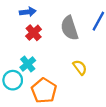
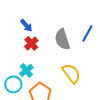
blue arrow: (28, 12) -> (26, 25), turned 56
yellow semicircle: (80, 67) -> (71, 73), size x1.5

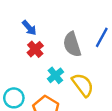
cyan cross: (26, 70) -> (55, 75), moved

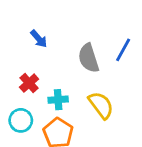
red cross: (35, 49) -> (29, 83), moved
cyan cross: (55, 75) -> (58, 100), moved, turned 35

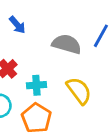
gray semicircle: (89, 58) -> (67, 44), turned 124

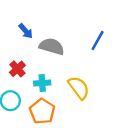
gray semicircle: (67, 44) -> (52, 46), moved

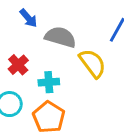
yellow semicircle: (79, 88) -> (92, 63), moved

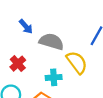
cyan cross: (49, 82) -> (54, 77), moved

